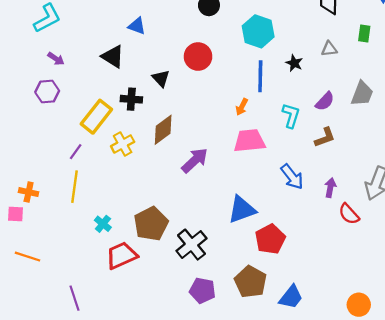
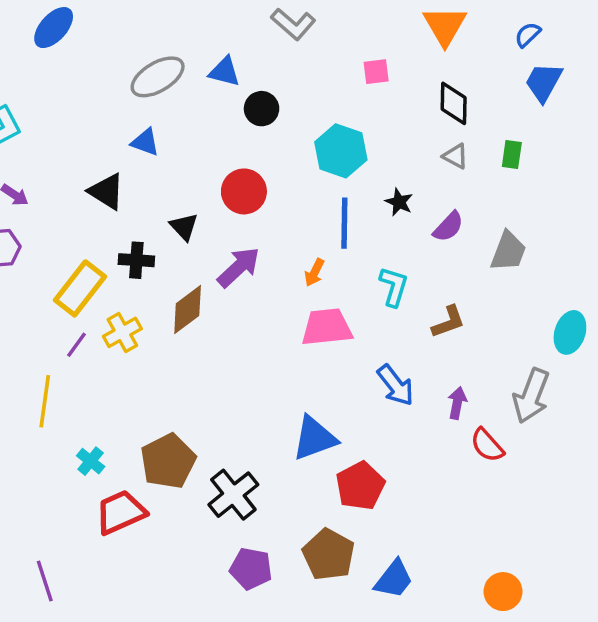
gray triangle: (329, 49) -> (455, 156), moved, turned 35
purple semicircle: (325, 101) -> (448, 227), moved
purple line: (76, 152) -> (76, 345), moved
purple arrow: (195, 160) -> (239, 267), moved

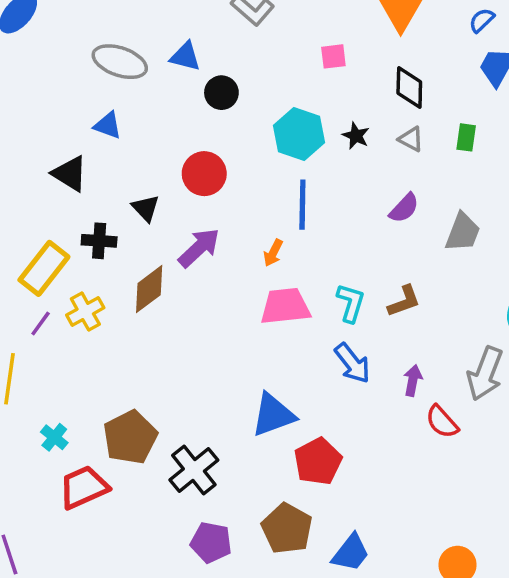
gray ellipse: (158, 77) -> (120, 62), turned 50
black star: (399, 202) -> (356, 136), moved
cyan L-shape: (394, 287) -> (351, 303), moved

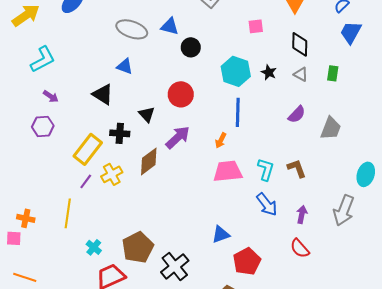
brown L-shape: (404, 301) -> (297, 168), turned -90
blue triangle: (273, 415) -> (221, 234), size x0.7
red semicircle: (442, 422) -> (300, 248), moved

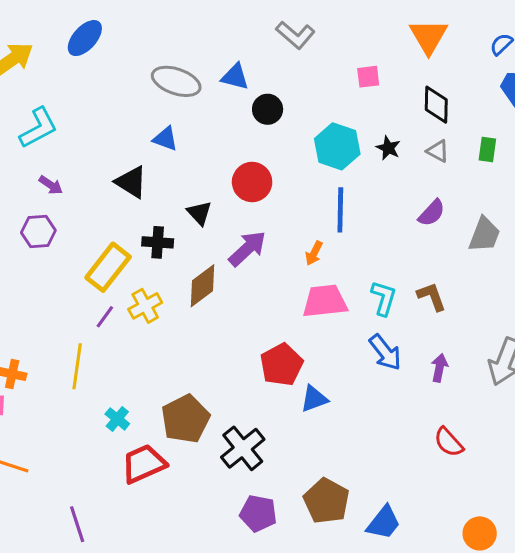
red semicircle: (300, 248) -> (449, 442), moved
red pentagon: (247, 261) -> (281, 365), moved

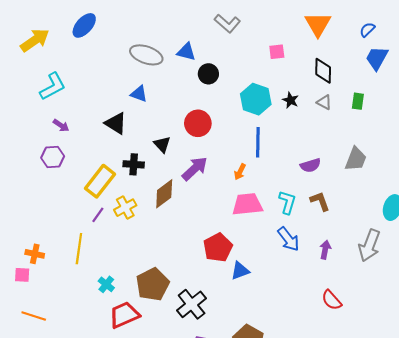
purple semicircle: (432, 213) -> (310, 165), moved, turned 30

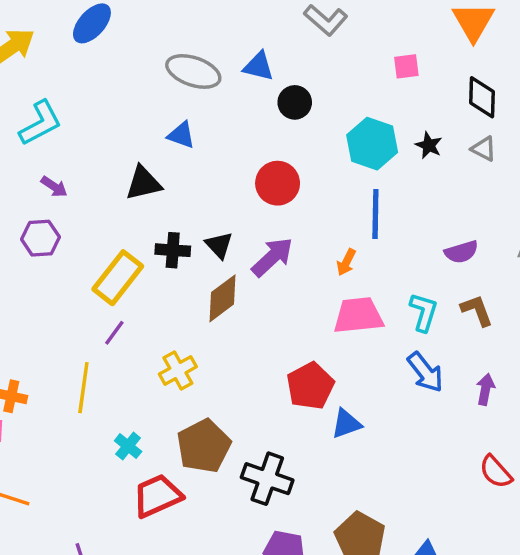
black triangle: (116, 123) -> (144, 183), turned -45
black triangle: (162, 144) -> (219, 245), moved
yellow cross: (125, 208) -> (178, 370), moved
black cross: (192, 304) -> (267, 479), turned -32

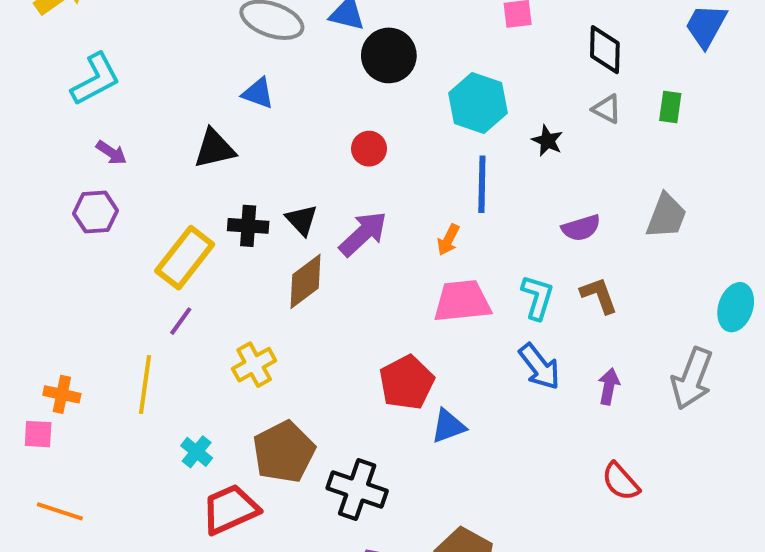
black circle: (295, 102) -> (389, 55), size x1.4
black star: (429, 145) -> (547, 141), moved
red circle: (278, 183) -> (369, 149), size x0.7

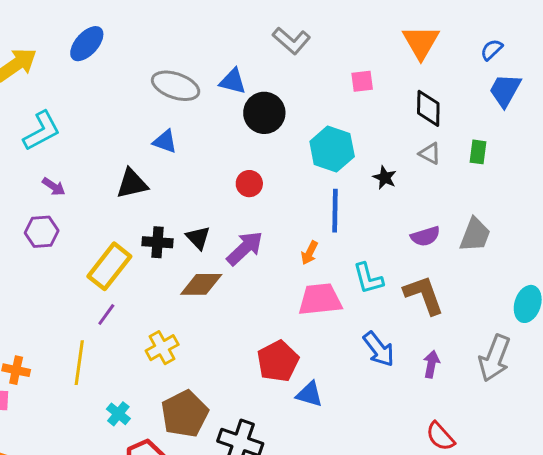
purple semicircle: (581, 228) -> (425, 236), moved
brown diamond: (306, 281) -> (201, 284), turned 36
brown L-shape: (599, 295) -> (424, 295), size x1.4
cyan L-shape: (537, 297) -> (368, 278), moved, turned 148
blue triangle: (448, 426) -> (309, 394), turned 36

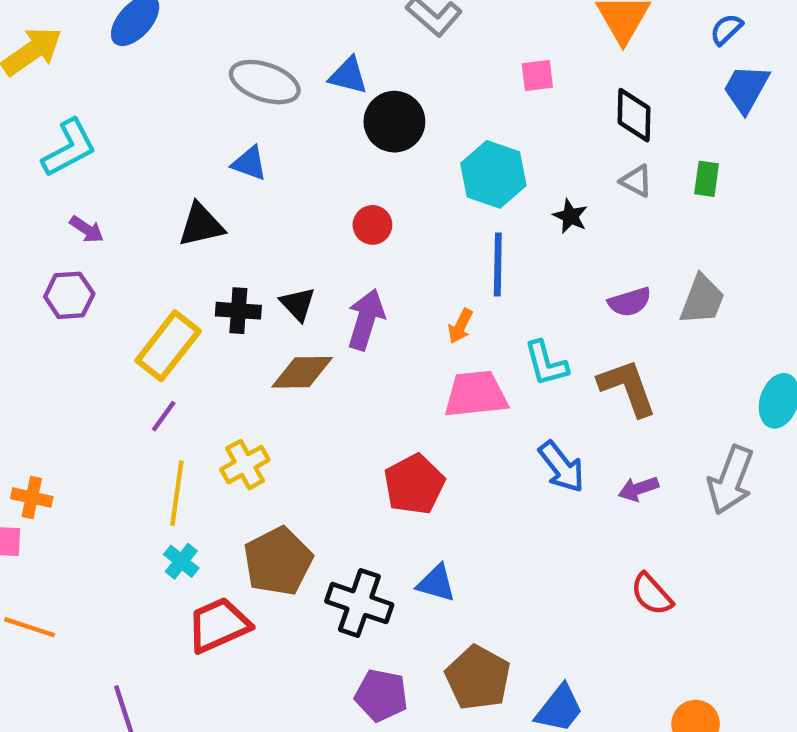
purple arrow: (245, 248) -> (366, 319), turned -30
yellow line: (79, 363) -> (177, 493), moved
purple arrow: (431, 364) -> (638, 489), turned -120
blue triangle: (309, 394) -> (436, 583), moved

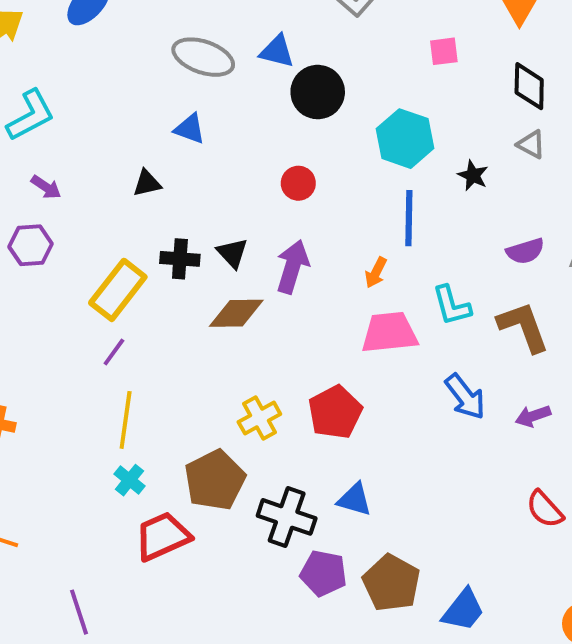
black triangle: (201, 225) -> (147, 183), size x0.7
yellow cross: (245, 465) -> (259, 418), moved
purple pentagon: (381, 695) -> (324, 573), moved

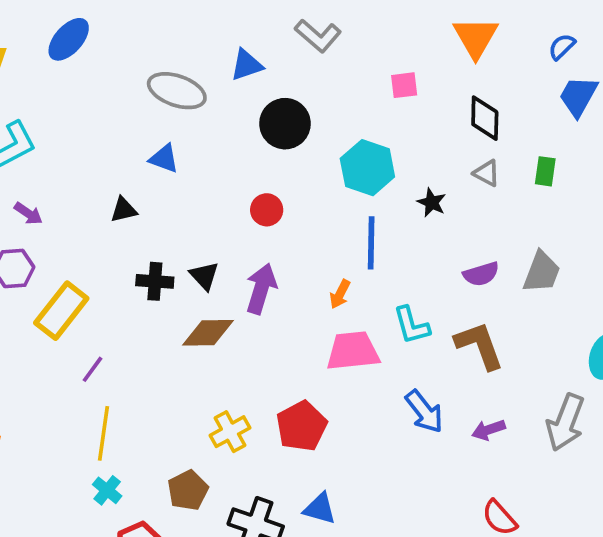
blue triangle: (277, 51) -> (246, 65), moved, turned -33
yellow rectangle: (118, 290) -> (61, 311), moved
brown pentagon: (215, 480) -> (188, 490), size x0.7

